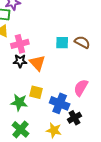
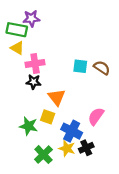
orange triangle: (37, 63) -> (57, 97), moved
green cross: (21, 129) -> (43, 155), moved
yellow star: (54, 130) -> (67, 148), moved

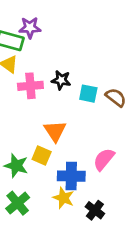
black star: (33, 82) -> (61, 80), moved
blue cross: (72, 131) -> (71, 176), turned -30
black cross: (86, 148) -> (95, 210), moved, turned -32
green cross: (43, 155) -> (18, 203), moved

